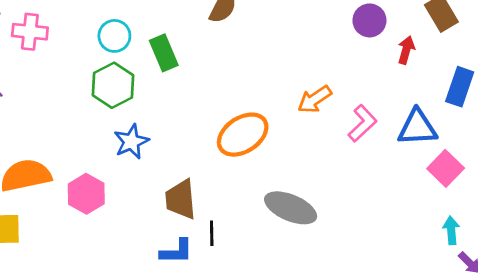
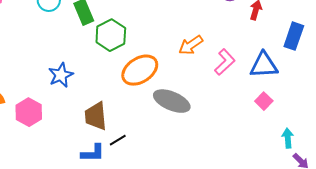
green hexagon: (113, 85) -> (111, 35), moved
pink square: (446, 168) -> (264, 101), moved, size x0.7
gray ellipse: (291, 208) -> (172, 101), moved
black line: (212, 233) -> (118, 140), turned 60

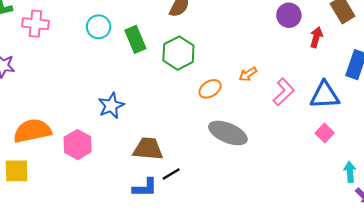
green hexagon: (111, 35) -> (178, 53), moved
orange arrow: (191, 45) -> (248, 74), size x0.7
orange ellipse: (140, 70) -> (210, 89), moved, size x0.6
brown trapezoid: (96, 116) -> (148, 149), turned 100

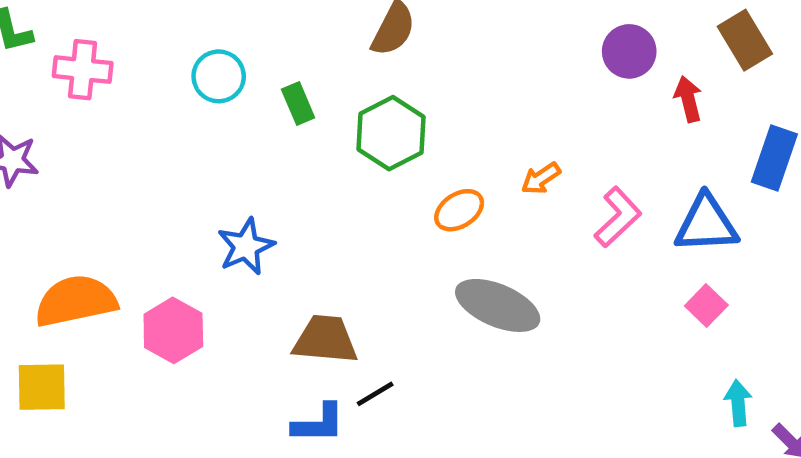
red arrow: (316, 37) -> (688, 99), turned -30
green rectangle: (135, 39) -> (298, 104), size x0.7
cyan arrow: (350, 172) -> (738, 403), moved

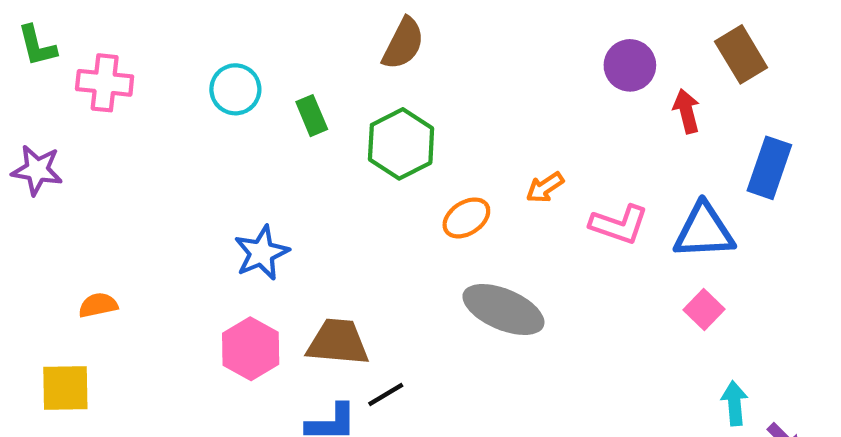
pink L-shape: (618, 217) -> (619, 224), turned 62
orange semicircle: (76, 301) -> (98, 305), size x0.5
pink hexagon: (173, 330) -> (251, 349), moved

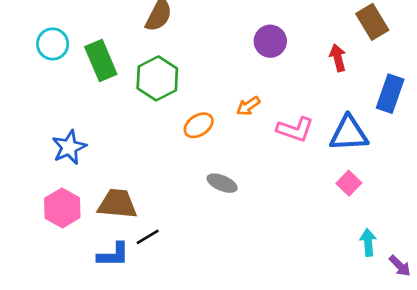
purple circle: (630, 65) -> (270, 41), moved
green rectangle: (312, 116) -> (101, 60), size x1.6
gray ellipse: (503, 309) -> (222, 183), size x0.6

